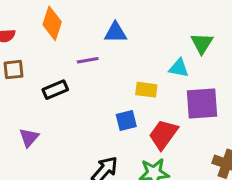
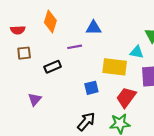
yellow rectangle: (146, 90) -> (115, 67), size x1.6
blue square: (126, 121) -> (91, 88), moved

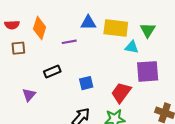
orange diamond: (50, 22) -> (40, 28), moved
black rectangle: (53, 67) -> (52, 71), moved
yellow rectangle: (115, 67) -> (116, 28), moved

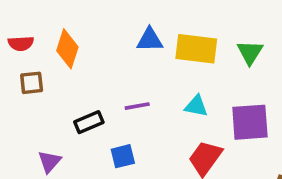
purple line: (69, 42) -> (137, 106), moved
cyan triangle: (132, 47) -> (196, 106), moved
blue square: (86, 83) -> (123, 156), moved

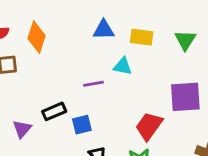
yellow rectangle: (196, 49) -> (142, 37), size x0.7
cyan triangle: (196, 106) -> (123, 66), moved
black rectangle: (89, 122) -> (54, 111), moved

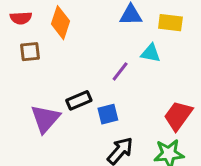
purple line: (93, 84) -> (120, 71), turned -42
purple triangle: (22, 129) -> (45, 119), size x1.5

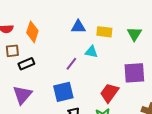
black rectangle: (79, 100) -> (26, 64), moved
blue square: (108, 114) -> (63, 92), size x1.5

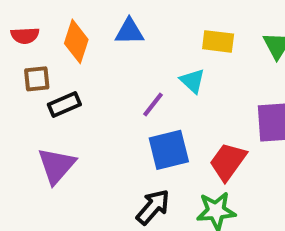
blue triangle: (78, 27) -> (129, 32), moved
cyan triangle: (91, 52) -> (192, 81), turned 32
blue square: (63, 92) -> (169, 150), moved

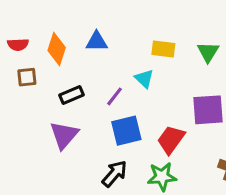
black rectangle: (64, 105) -> (71, 95), moved
purple triangle: (56, 166) -> (64, 135), moved

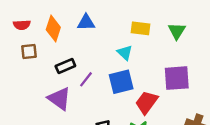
purple line: (114, 96) -> (86, 79), moved
blue square: (126, 131) -> (121, 82), moved
purple triangle: (64, 135) -> (59, 99), turned -35

